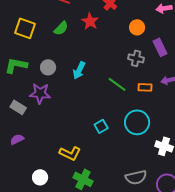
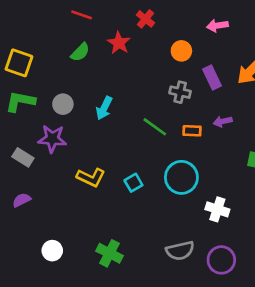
yellow square: (25, 28) -> (19, 63), moved
yellow L-shape: (70, 153) -> (91, 177), moved

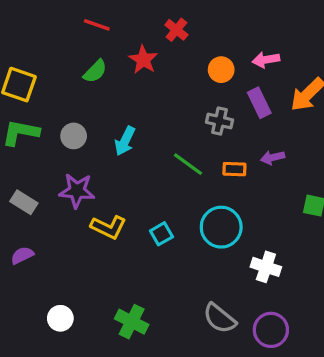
pink arrow: (217, 26) -> (266, 60), moved
purple star: (52, 139) -> (77, 191), moved
gray semicircle: (180, 251) -> (219, 318), turned 52

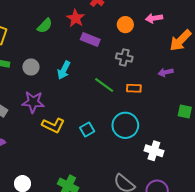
purple rectangle: (259, 103) -> (90, 39), moved, turned -42
purple arrow: (273, 157) -> (166, 72), moved

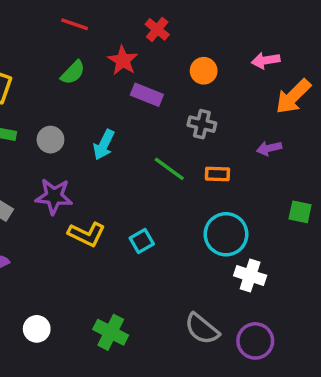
pink arrow: (154, 18) -> (266, 60), moved
cyan circle: (125, 125) -> (226, 234), moved

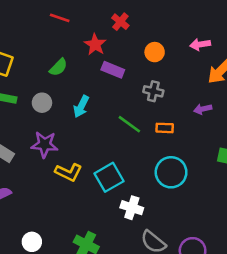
green semicircle: (73, 72) -> (58, 67), moved
cyan square: (142, 241) -> (109, 177), size x1.6
white cross: (250, 276) -> (132, 208), moved

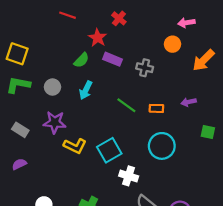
pink arrow: (200, 44) -> (186, 23), moved
orange circle: (155, 52) -> (172, 44), moved
green semicircle: (58, 67) -> (81, 60), moved
gray cross: (153, 91) -> (145, 68), moved
purple arrow: (203, 109) -> (189, 102), moved

